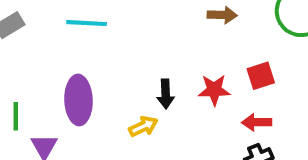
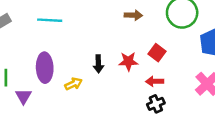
red square: (261, 76) -> (157, 53), turned -35
yellow arrow: (143, 126) -> (73, 84), moved

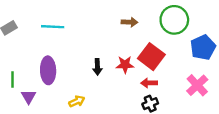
red square: (157, 53) -> (151, 57), size x1.6
yellow arrow: (73, 84) -> (77, 101), moved

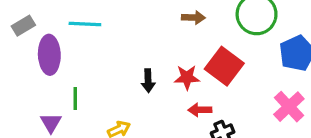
purple ellipse: (48, 70) -> (49, 55), moved
green line: (12, 80) -> (75, 98), moved
red arrow: (149, 83) -> (200, 110), moved

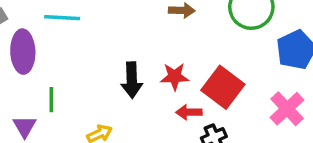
red square: (224, 66) -> (223, 87), moved
black arrow: (148, 81) -> (132, 80), size x1.4

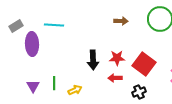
green line: (51, 100) -> (54, 83), moved
red arrow: (189, 112) -> (115, 78), moved

